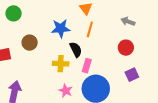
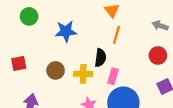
blue star: (61, 28) -> (66, 31), moved
brown circle: (30, 43) -> (56, 70), moved
black semicircle: (76, 50) -> (100, 58), turned 35

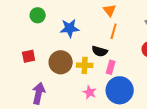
black semicircle: (100, 58) -> (100, 51), turned 98
brown circle: (56, 70) -> (61, 62), size x1.5

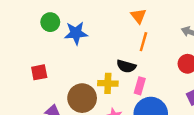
blue star: (70, 28) -> (76, 33), moved
brown circle: (61, 62) -> (82, 98), moved

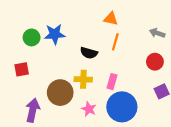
orange triangle: (138, 16) -> (111, 19), turned -40
green circle: (50, 22) -> (32, 37), moved
black semicircle: (126, 66) -> (89, 53), moved

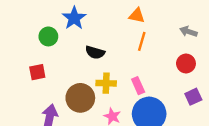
blue star: (55, 34) -> (74, 18), moved, turned -30
black semicircle: (89, 53) -> (95, 52), moved
pink rectangle: (112, 82) -> (138, 86), turned -40

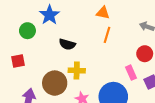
pink rectangle: (138, 86) -> (131, 73), moved

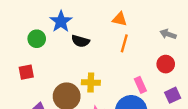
black semicircle: (67, 44) -> (80, 41), moved
pink rectangle: (131, 73) -> (140, 85), moved

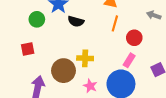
red circle: (166, 64) -> (134, 38), moved
pink rectangle: (140, 85) -> (129, 60), turned 56

